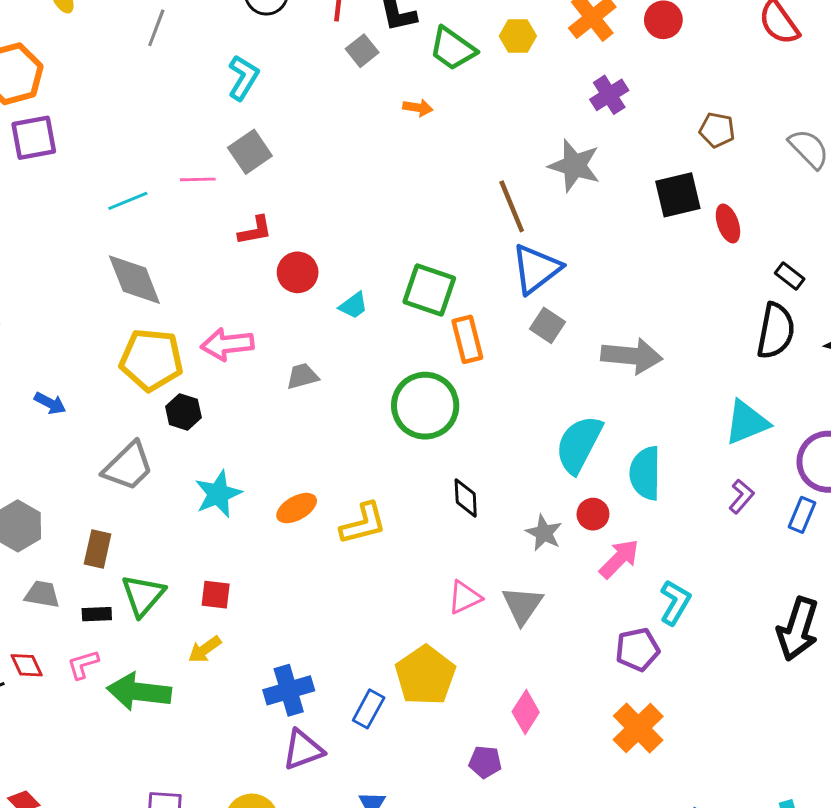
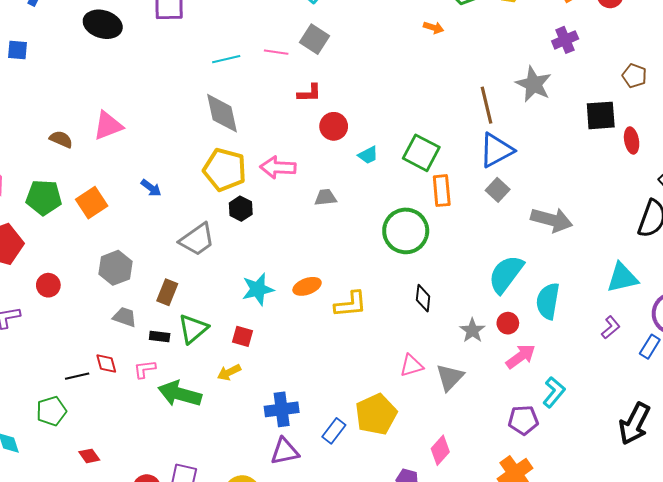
gray square: (250, 152) -> (315, 39), turned -32
cyan star: (218, 494) -> (258, 289), moved

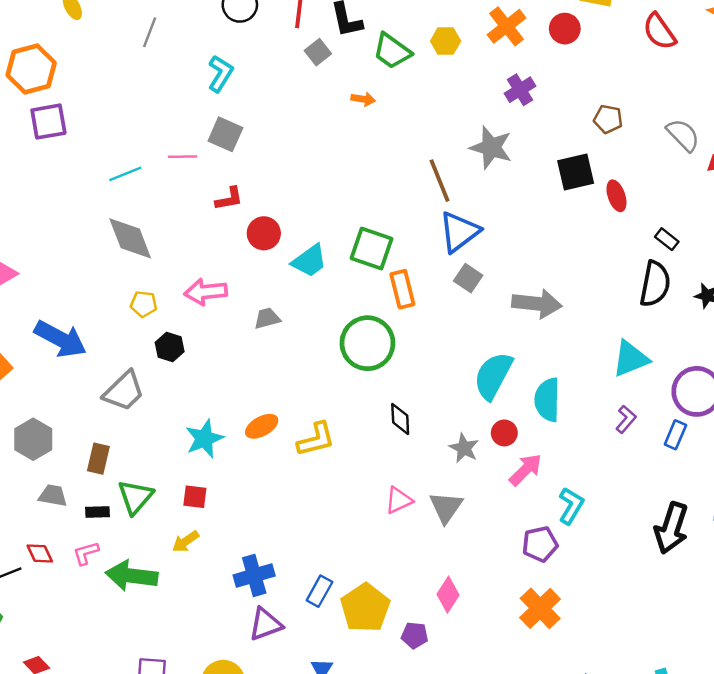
cyan trapezoid: (368, 155) -> (309, 261), size x1.5
yellow pentagon: (225, 170) -> (144, 304), size x0.5
blue arrow: (151, 188) -> (60, 339), size x2.0
yellow pentagon: (376, 414) -> (365, 608), moved

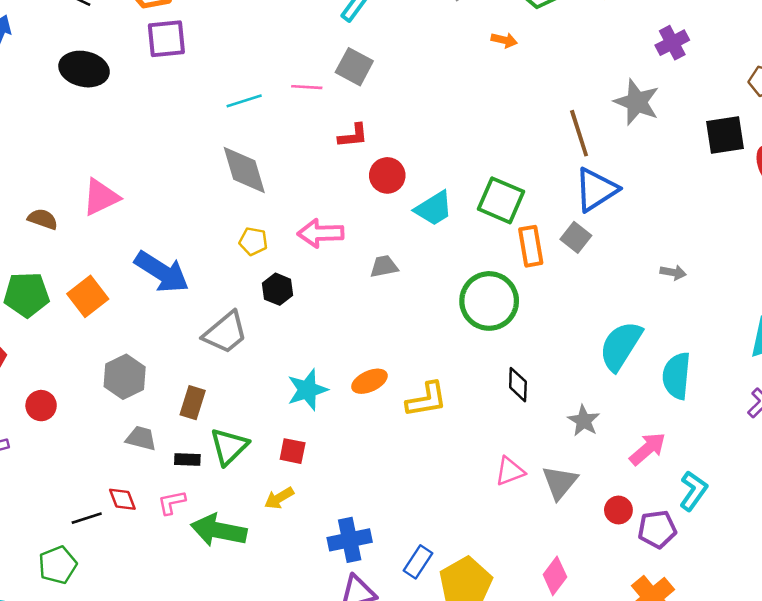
gray square: (468, 278) -> (576, 237), moved
gray arrow: (537, 304) -> (673, 272), size x0.5
red circle: (504, 433) -> (618, 510), moved

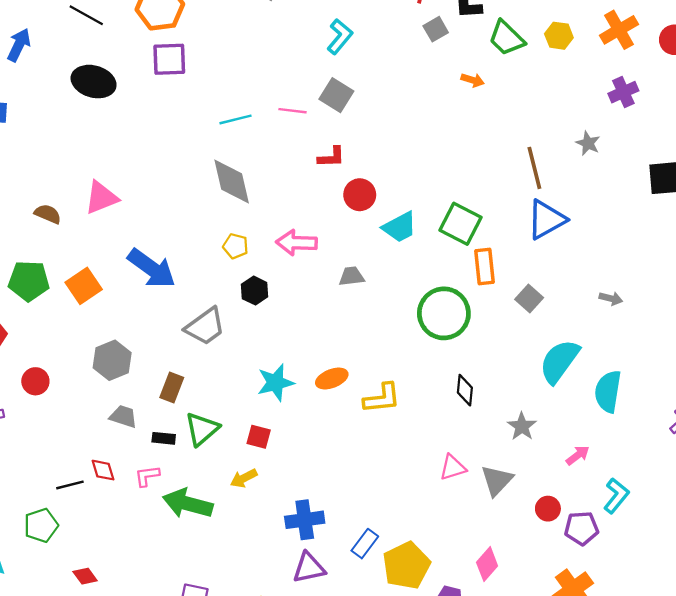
gray star: (637, 102) -> (588, 143), size x0.6
gray square: (576, 237) -> (529, 298), moved
pink arrow: (648, 449) -> (578, 455), size x0.7

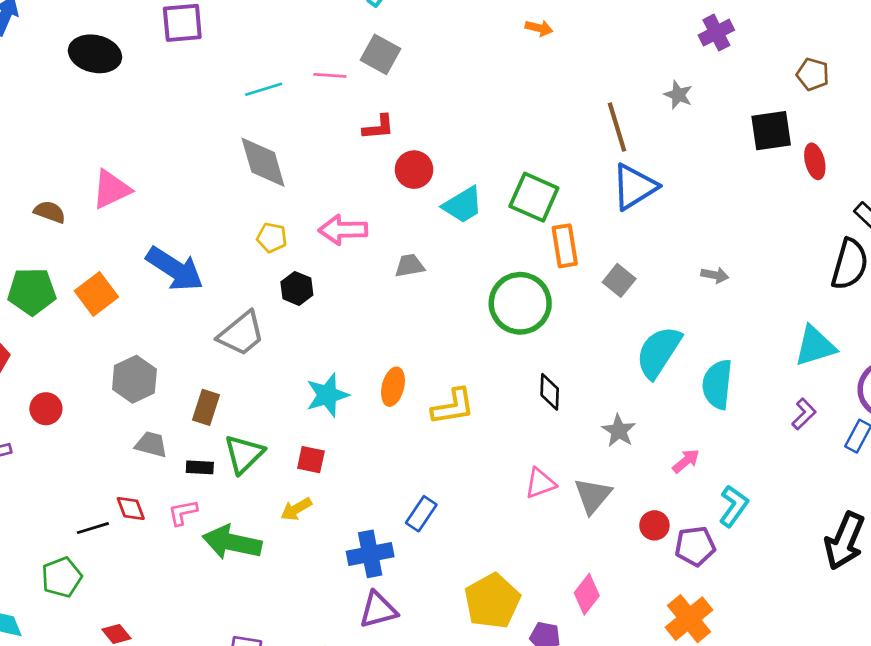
orange ellipse: (332, 378) -> (393, 387), turned -52
blue rectangle: (365, 544) -> (421, 514), moved

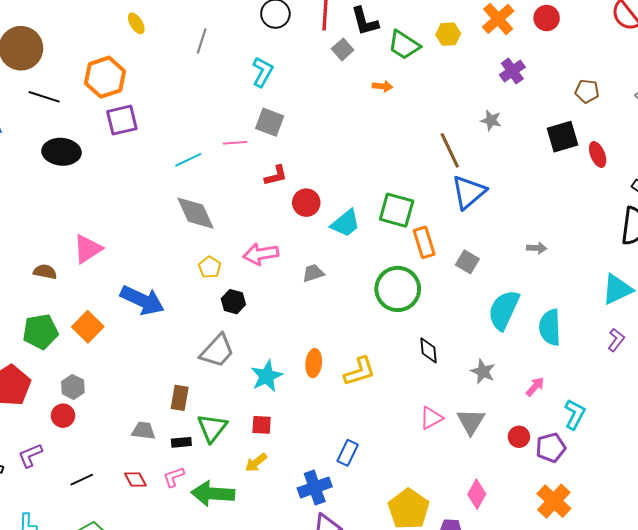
yellow pentagon: (272, 238) -> (210, 267), turned 30
gray trapezoid: (241, 334) -> (217, 351), moved
gray hexagon: (134, 379) -> (73, 387), moved, size x0.7
black line: (93, 528) -> (82, 480), moved

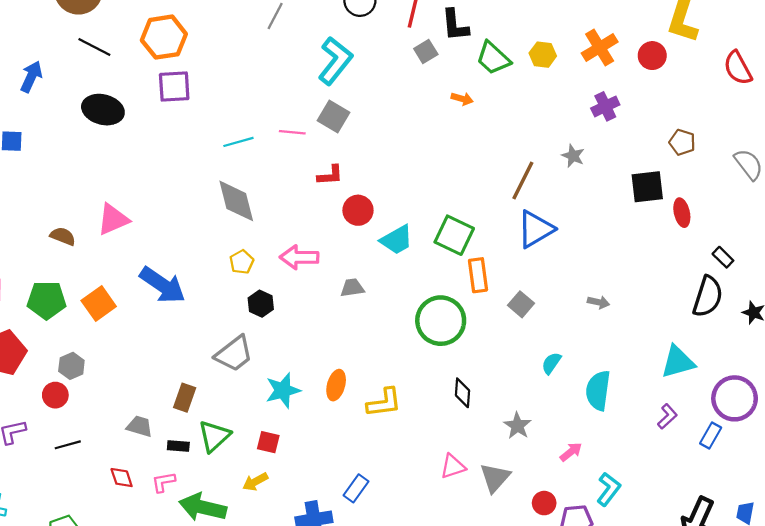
cyan L-shape: (263, 72) -> (335, 61), size x1.4
brown line: (450, 150) -> (523, 181), turned 42
cyan semicircle: (504, 310) -> (551, 363), size x0.5
black line: (82, 480) -> (68, 445), moved

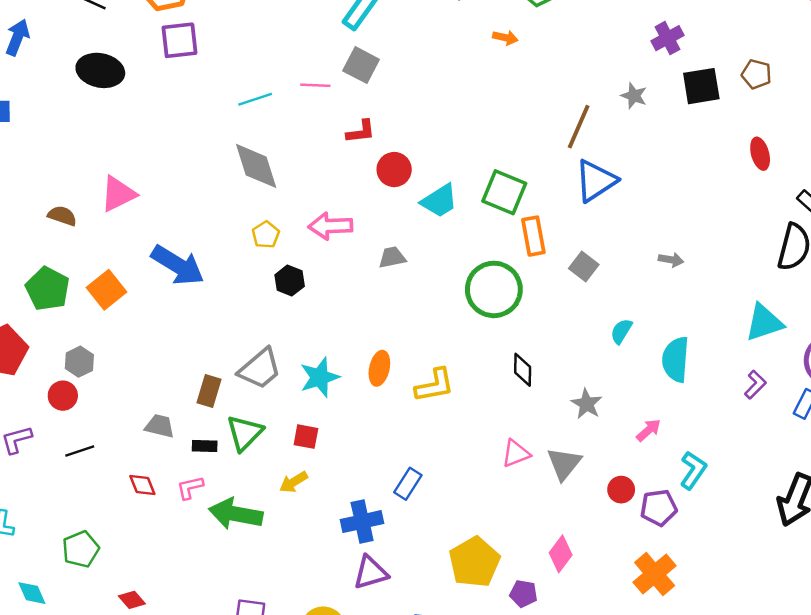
black square: (647, 187) -> (701, 86), moved
green pentagon: (47, 300) -> (48, 289), turned 30
gray trapezoid: (234, 354) -> (260, 369), moved

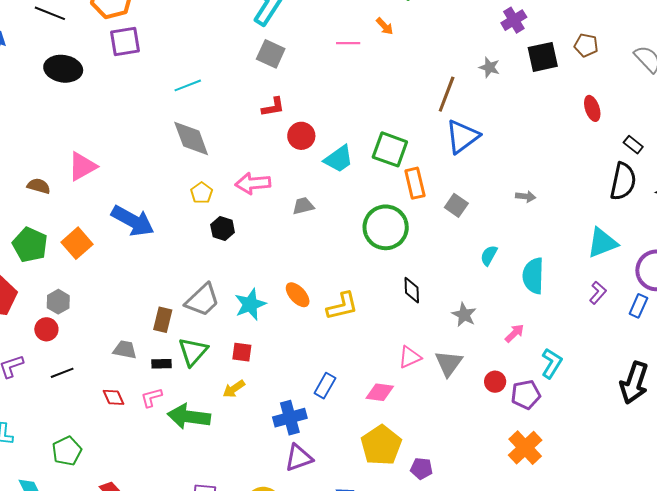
orange arrow: (505, 38) -> (385, 26), turned 36
pink line: (315, 85) -> (348, 43), moved
orange ellipse: (379, 368) -> (298, 295), turned -52
pink diamond: (561, 554) -> (380, 392), moved, turned 64

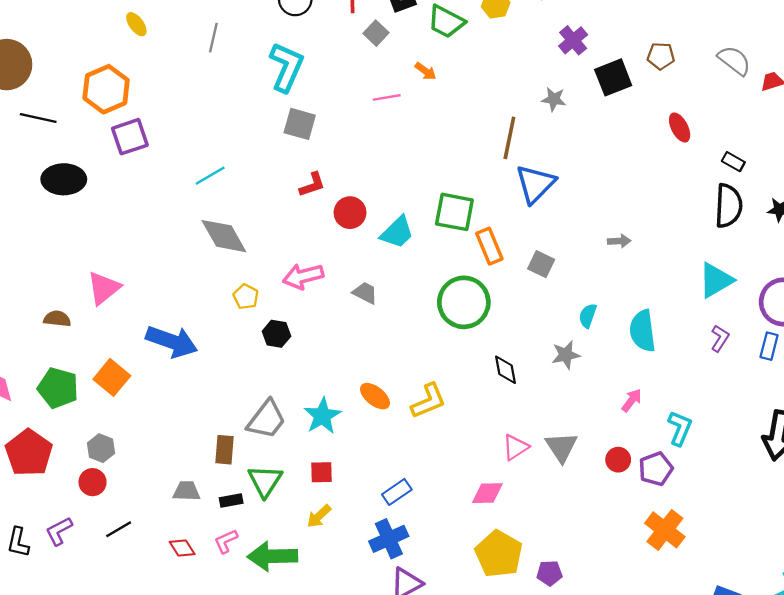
gray trapezoid: (303, 206) -> (365, 293), turned 50
gray star: (464, 315) -> (566, 355), moved, turned -30
blue rectangle: (325, 386) -> (397, 492), moved, turned 35

